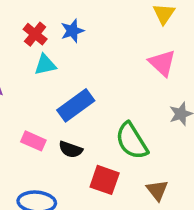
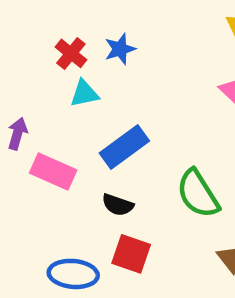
pink rectangle: (33, 141) -> (53, 171), moved, size x1.4
red square: (105, 180) -> (131, 254), moved

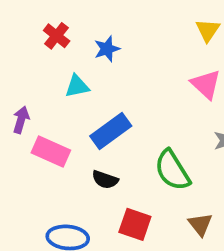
red cross: (71, 53) -> (57, 36), moved
red square: (131, 254) -> (135, 224), moved

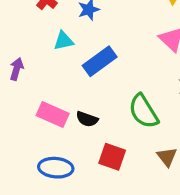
blue rectangle: (111, 131) -> (100, 61), moved
pink rectangle: (51, 152) -> (53, 114), moved

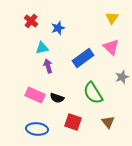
blue rectangle: (100, 61) -> (83, 58), moved
purple arrow: (17, 69) -> (48, 66), moved, turned -32

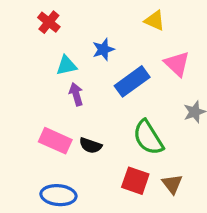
yellow triangle: (112, 18) -> (155, 21), moved, turned -40
blue star: (58, 28) -> (103, 49), moved
red square: (73, 122) -> (135, 181), moved

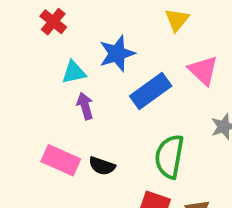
yellow triangle: (155, 21) -> (177, 20), turned 45
blue star: (103, 49) -> (117, 54), size x1.4
green semicircle: (148, 137) -> (169, 157), turned 42

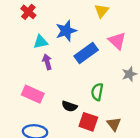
green semicircle: (169, 157) -> (97, 92), size x0.7
black semicircle: (102, 166) -> (69, 106), moved

